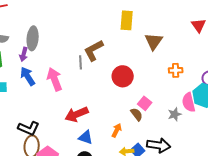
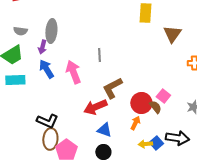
brown L-shape: (94, 50) -> (112, 88), moved
red circle: (123, 76) -> (141, 103), moved

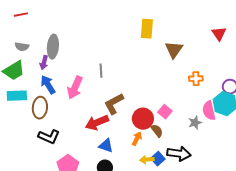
pink arrow: (73, 72) -> (75, 88), turned -135
brown semicircle: (155, 107) -> (157, 131), moved
brown ellipse: (50, 139) -> (40, 108), moved

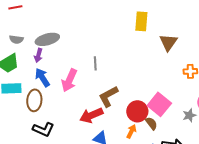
gray ellipse: (53, 47) -> (47, 39), turned 70
pink square: (165, 112) -> (159, 104), size x1.6

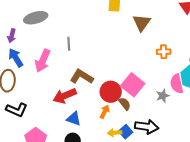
gray ellipse: (47, 39) -> (36, 18), moved
brown L-shape: (108, 96) -> (82, 77), turned 60

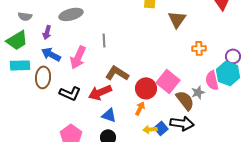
blue arrow: (16, 58) -> (51, 54), turned -30
brown semicircle: (125, 104) -> (185, 100), moved, size x1.5
black L-shape: (17, 110) -> (70, 93), moved

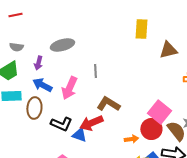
brown triangle: (177, 19) -> (168, 50), turned 42
red circle: (146, 88) -> (151, 129), moved
orange arrow: (140, 108) -> (131, 139), turned 56
blue triangle: (109, 115) -> (79, 135), moved

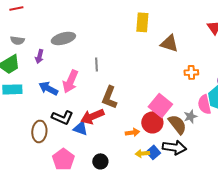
brown triangle: (168, 50) -> (169, 43), turned 30
blue arrow: (42, 85) -> (48, 88), moved
brown L-shape: (108, 104) -> (109, 97), turned -100
brown ellipse: (34, 108) -> (39, 131), moved

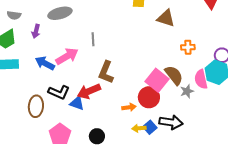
pink arrow: (70, 81) -> (67, 56), turned -145
brown semicircle: (177, 124) -> (174, 75), moved

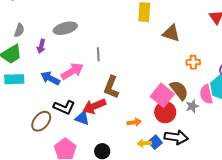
gray semicircle: (14, 15) -> (19, 30), turned -80
red circle: (149, 97) -> (165, 112), moved
brown ellipse: (36, 106) -> (41, 121), turned 35

